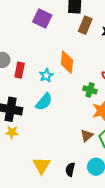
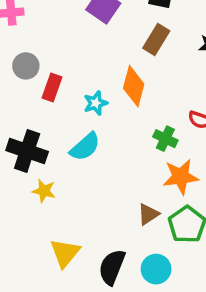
brown rectangle: (85, 25) -> (156, 40), moved
yellow star: (12, 132) -> (44, 191), moved
black semicircle: (70, 169) -> (112, 267), size x1.5

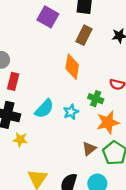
red rectangle: (52, 88) -> (13, 81), moved
cyan star: (96, 103) -> (71, 112), moved

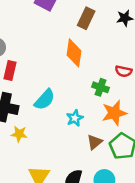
cyan star: (71, 112) -> (75, 118), moved

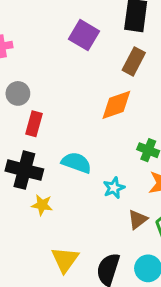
orange diamond: (74, 53) -> (116, 105), turned 60
cyan semicircle: (45, 100) -> (76, 163), turned -115

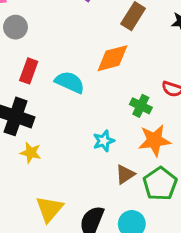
gray circle: (18, 93) -> (15, 27), moved
cyan semicircle: (76, 163) -> (70, 82), moved

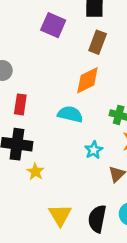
cyan semicircle: (70, 82) -> (70, 114), moved
yellow star: (31, 153) -> (35, 172), turned 30

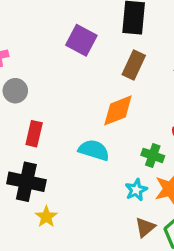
cyan star: (94, 150) -> (136, 190), moved

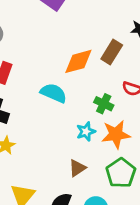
brown rectangle: (134, 65) -> (112, 52), moved
brown triangle: (145, 227) -> (77, 168), moved

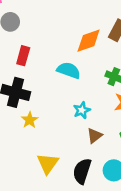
cyan star: (86, 132) -> (82, 110), moved

